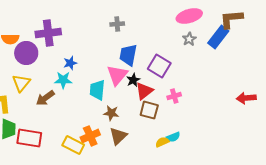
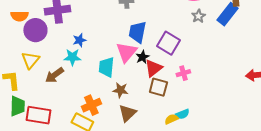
orange cross: (90, 136) -> (91, 105), moved

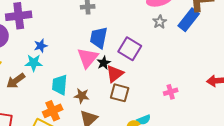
cyan trapezoid: (106, 67) -> (60, 85), moved
pink cross: (183, 73) -> (171, 92), moved

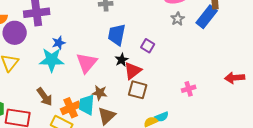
purple square: (130, 49) -> (148, 46), size x0.6
pink triangle: (88, 58) -> (87, 63), moved
cyan star: (34, 63) -> (52, 60), size x1.4
brown arrow: (16, 81) -> (45, 97), moved, turned -90
cyan trapezoid: (60, 85) -> (87, 105), moved

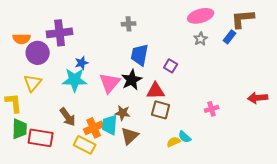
blue rectangle: (207, 17) -> (230, 37), size x0.6
black star: (122, 60) -> (132, 80), moved, size x1.5
red triangle: (133, 71) -> (156, 91), turned 36
cyan semicircle: (162, 117) -> (185, 137), turned 64

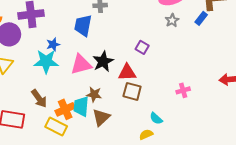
blue trapezoid: (140, 55) -> (83, 25), moved
pink triangle: (110, 83) -> (81, 64), turned 35
yellow semicircle: (174, 142) -> (146, 134), moved

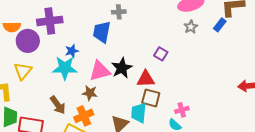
pink cross: (183, 90) -> (182, 110), moved
brown star: (94, 94) -> (90, 93), moved
cyan trapezoid: (81, 106) -> (139, 113), moved

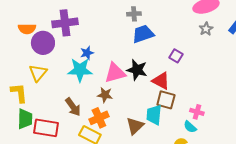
blue trapezoid: (102, 32) -> (143, 34), moved, turned 60
black star: (122, 68) -> (137, 70), turned -30
red triangle: (146, 79) -> (161, 81), turned 30
pink cross: (182, 110) -> (197, 112), turned 32

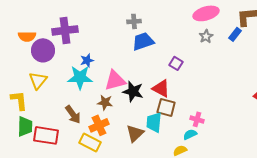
black star: (137, 70) -> (133, 91), moved
cyan semicircle: (190, 127) -> (190, 134), turned 112

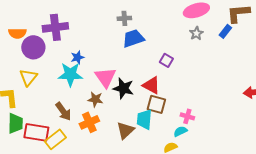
pink triangle: (115, 80) -> (105, 77), turned -50
yellow rectangle: (90, 142) -> (55, 139), moved, turned -65

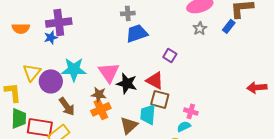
purple circle: (33, 47) -> (51, 81), moved
blue star: (77, 57) -> (51, 37), moved
orange cross: (89, 122) -> (101, 109), moved

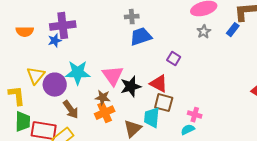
black star: (127, 83) -> (131, 87), turned -30

